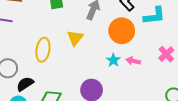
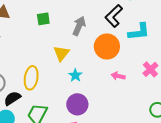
yellow ellipse: (43, 50) -> (31, 78), moved
cyan star: (113, 60) -> (75, 75), moved

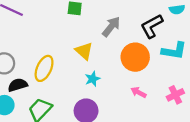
yellow triangle: (61, 53) -> (84, 51), turned -42

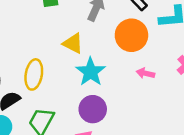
cyan star: (93, 79) -> (91, 72), size x1.6

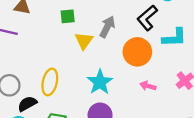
yellow triangle: (73, 43) -> (84, 41), moved, turned 36

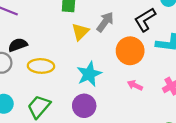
yellow ellipse: (50, 82) -> (41, 66), turned 70
black semicircle: (27, 104) -> (18, 45), moved

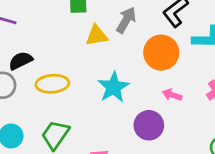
yellow triangle: (80, 32) -> (97, 36), turned 42
purple circle: (84, 106) -> (149, 125), moved

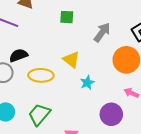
yellow triangle: (97, 36) -> (71, 60), moved, turned 42
cyan star: (113, 87) -> (87, 83), size x0.6

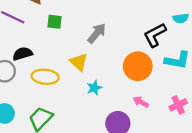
green square: (67, 17) -> (55, 22), moved
gray arrow: (102, 32) -> (97, 33), moved

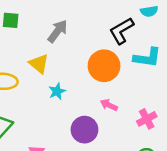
pink cross: (178, 105) -> (147, 119), moved

